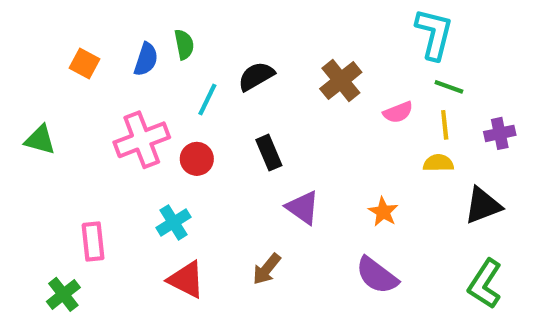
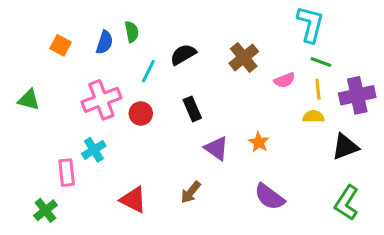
purple cross: (500, 133) -> (357, 95), size x1.6
orange star: (383, 212) -> (259, 142), moved
cyan cross: (174, 222) -> (94, 150), moved

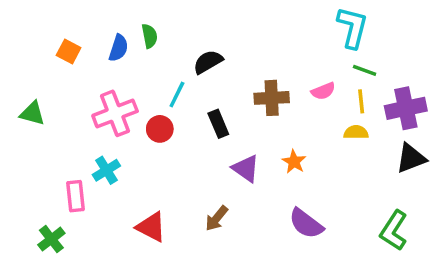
brown cross: (244, 57) -> (272, 98), moved, turned 36
cyan line: (148, 71) -> (177, 95), moved
black triangle: (345, 147) -> (411, 158), moved

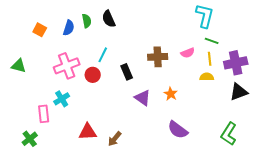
black semicircle: (208, 62) -> (109, 19), moved, turned -84
brown arrow: (217, 218) -> (115, 139), moved
red triangle: (151, 227) -> (88, 132), turned -30

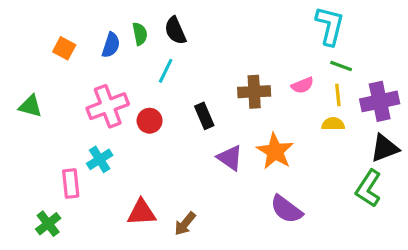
cyan line: (103, 55) -> (166, 71), moved
orange star: (171, 94) -> (275, 151), size x1.6
green L-shape: (229, 134) -> (368, 188), moved

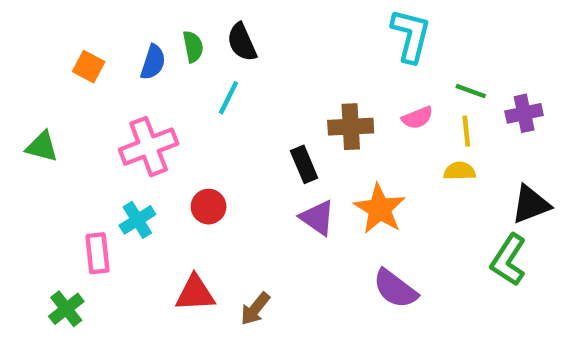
cyan L-shape: (330, 26) -> (411, 36), moved
purple cross: (380, 101) -> (524, 113), moved, size x0.7
black rectangle: (204, 116) -> (304, 164), moved
red circle: (150, 121) -> (209, 207), moved

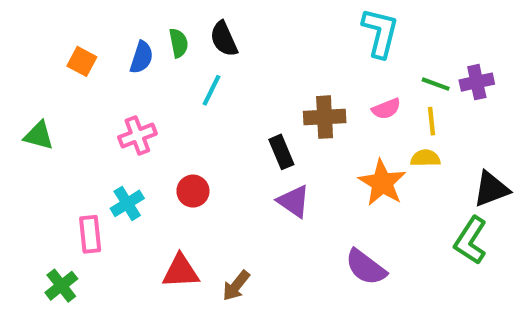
purple cross: (524, 113) -> (477, 82), moved
pink cross: (149, 147) -> (137, 136), size x0.7
orange star: (380, 209) -> (382, 183), moved

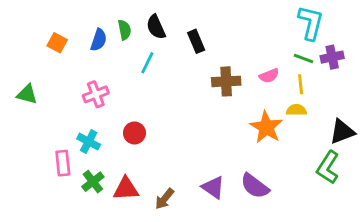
cyan L-shape: (380, 33) -> (311, 23), moved
black rectangle: (281, 152) -> (196, 41), moved
purple triangle: (294, 201) -> (213, 187), moved
cyan cross: (127, 203) -> (89, 142), turned -30
green cross: (61, 286) -> (93, 182), moved

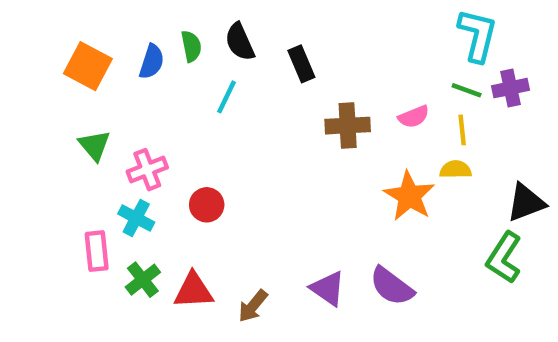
orange square: (57, 43) -> (88, 66), size x1.5
green triangle: (27, 94) -> (94, 145), moved, turned 35
pink cross: (96, 94) -> (147, 170), moved

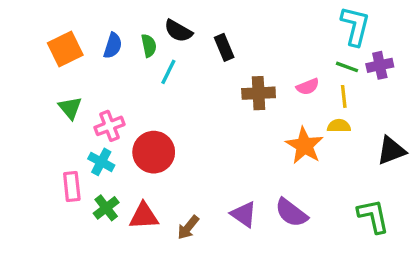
black semicircle: (240, 42) -> (178, 31), turned -36
green semicircle: (191, 46) -> (149, 46), moved
orange square: (88, 66) -> (65, 49), turned 36
red circle: (207, 205) -> (154, 152), size x1.6
green L-shape: (504, 258) -> (373, 216), moved, turned 135

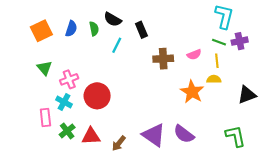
cyan line: (168, 72) -> (117, 45), moved
purple triangle: (244, 214) -> (154, 135), size x1.4

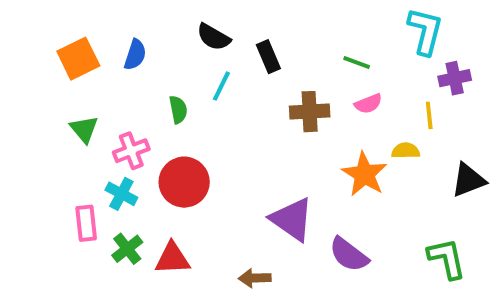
green semicircle: (94, 29) -> (178, 110), moved
green line: (219, 42) -> (357, 63), moved
yellow line: (217, 61) -> (429, 115), moved
purple triangle: (154, 135) -> (292, 219), moved
brown arrow: (119, 143) -> (255, 278), moved, turned 49

